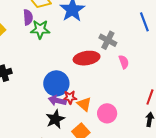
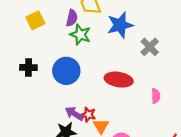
gray cross: (108, 40) -> (150, 47), moved
blue circle: (56, 83) -> (66, 71), moved

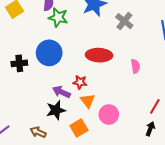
black cross: (28, 68) -> (19, 63), moved
red star: (88, 115) -> (80, 82), moved

